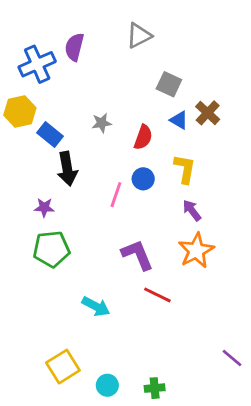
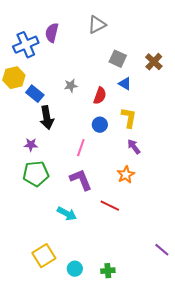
brown cross: (208, 113) -> (154, 62), moved
pink line: (116, 195) -> (81, 148), moved
orange star: (196, 251) -> (126, 175), moved, size x0.7
purple L-shape: (137, 255) -> (81, 180), moved

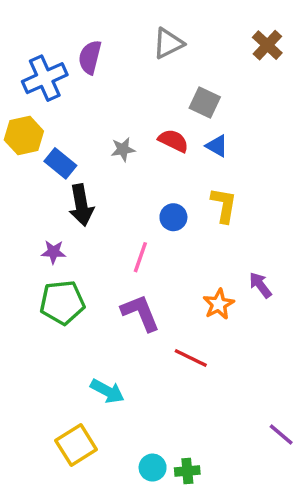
brown cross: (154, 62) -> (267, 45), moved
red semicircle: (100, 96) -> (173, 141), moved, turned -84
purple arrow: (134, 147) -> (260, 285), moved
cyan arrow: (67, 214) -> (107, 391), moved
cyan circle: (75, 269) -> (153, 468), moved

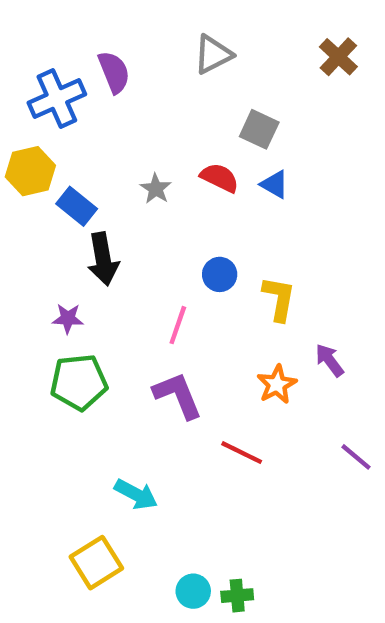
purple semicircle: (90, 57) -> (114, 72), turned 144
gray star: (123, 149) -> (156, 189), turned -30
yellow L-shape: (224, 205) -> (279, 299), moved
purple line: (281, 435) -> (356, 457), moved

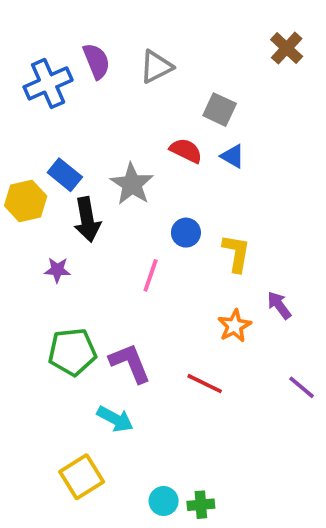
gray triangle: (213, 55) -> (156, 67), moved
yellow hexagon: (30, 171) -> (26, 201), moved
gray star: (156, 189) -> (132, 184), moved, size x1.6
green pentagon: (79, 382) -> (72, 352), moved
purple L-shape: (178, 395) -> (130, 363), moved

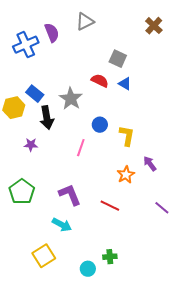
gray triangle: (156, 67) -> (85, 22), moved
green pentagon: (72, 352) -> (22, 192), moved, turned -30
green cross: (201, 505) -> (110, 257), moved

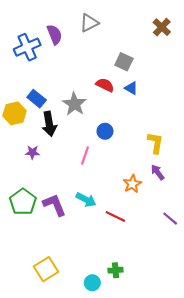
yellow L-shape: (127, 136) -> (155, 143), moved
purple L-shape: (70, 195) -> (54, 205), moved
cyan arrow: (62, 225) -> (86, 200), moved

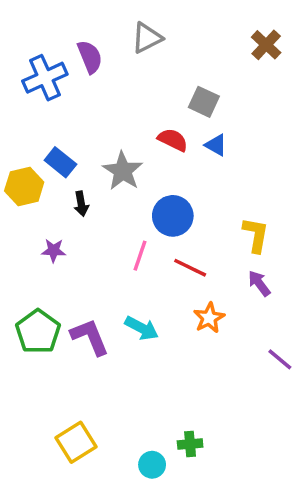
black arrow: (49, 124) -> (81, 204), size x0.6
blue circle: (105, 131) -> (173, 216), size x1.5
orange star: (132, 184) -> (209, 318), moved
red line: (115, 216) -> (190, 268), moved

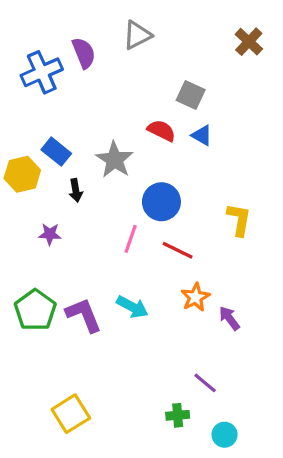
purple arrow: (259, 283) -> (229, 318), moved
purple line: (280, 359) -> (205, 383), moved
cyan circle: (152, 465) -> (225, 435), moved

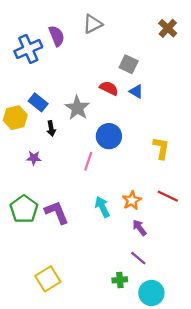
red line: (178, 250) -> (168, 196), moved
cyan arrow: (132, 307) -> (102, 207), moved, turned -144
purple arrow: (229, 318) -> (139, 228), moved
cyan circle: (225, 435) -> (151, 293), size x1.5

